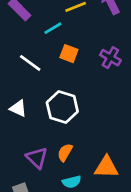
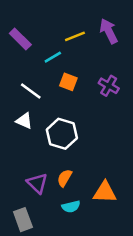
white triangle: (18, 108) -> (24, 121), moved

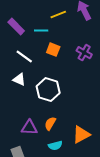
purple rectangle: (20, 39) -> (16, 27), moved
cyan line: (53, 57) -> (41, 31), turned 32
purple triangle: (37, 183) -> (29, 128), turned -42
orange triangle: (105, 192) -> (81, 135), turned -30

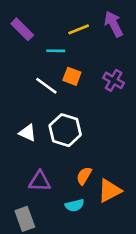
purple rectangle: (16, 27) -> (22, 29), moved
white line: (24, 57) -> (46, 86), moved
white triangle: (19, 80) -> (28, 133), moved
orange semicircle: (50, 124) -> (84, 176), moved

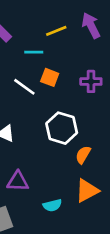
purple cross: (114, 80) -> (91, 81), turned -30
white hexagon: (65, 130) -> (62, 128), moved
orange semicircle: (84, 176) -> (83, 155), moved

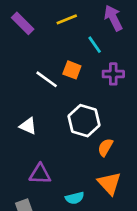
yellow line: (56, 31) -> (67, 19), moved
cyan line: (34, 52) -> (95, 45), moved, turned 54
orange triangle: (87, 191) -> (109, 183), turned -45

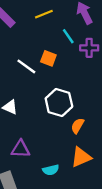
purple cross: (113, 74) -> (89, 48), moved
orange triangle: (109, 183) -> (81, 157), turned 50

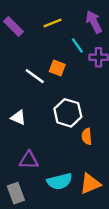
orange semicircle: (78, 126) -> (87, 136), turned -35
orange triangle: (81, 157) -> (90, 184), moved
cyan semicircle: (51, 170) -> (60, 181), size x1.5

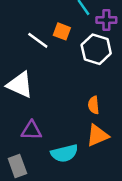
white hexagon: (68, 113) -> (96, 49), moved
white triangle: (18, 118) -> (20, 85), size x1.6
orange triangle: (90, 184) -> (97, 135), moved

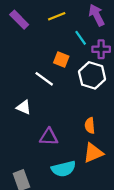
white line: (38, 40) -> (44, 79), moved
white triangle: (20, 85) -> (24, 107), size x0.6
purple triangle: (31, 130) -> (49, 137), moved

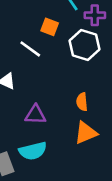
cyan semicircle: (64, 169) -> (33, 151), moved

